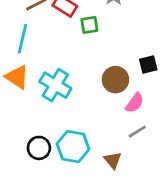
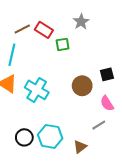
pink semicircle: (135, 103) -> (107, 103), moved, turned 112
brown triangle: (113, 160) -> (80, 147), turned 32

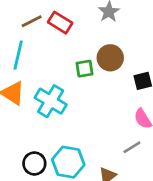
green square: (63, 44) -> (85, 69), moved
brown circle: (82, 86) -> (110, 58), moved

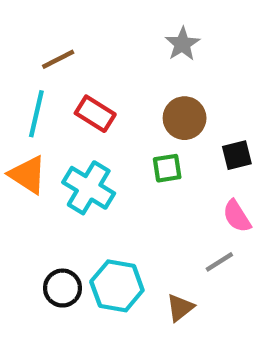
red rectangle: (60, 23) -> (95, 114), moved
green square: (85, 69) -> (167, 168), moved

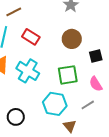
green square: (167, 168) -> (68, 75), moved, size x1.5
cyan hexagon: (117, 286) -> (55, 104), moved
brown triangle: (180, 308) -> (70, 126), turned -32

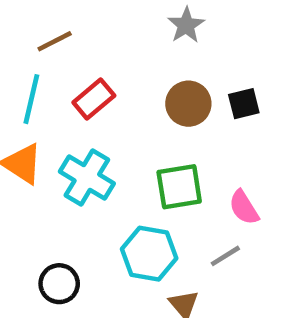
red rectangle: (31, 37) -> (94, 99), turned -72
black square: (96, 56) -> (244, 104), moved

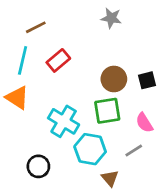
gray star: (186, 25) -> (111, 18), turned -30
brown circle: (188, 104) -> (114, 79), moved
black square: (244, 104) -> (147, 80), moved
cyan cross: (87, 177) -> (64, 121), moved

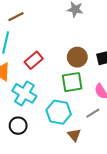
red rectangle: (58, 60) -> (34, 60), moved
cyan cross: (64, 121) -> (24, 93), moved

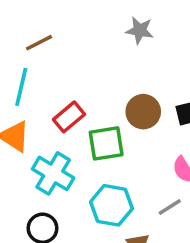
green square: (72, 82) -> (106, 143), moved

